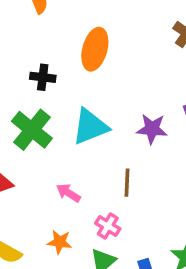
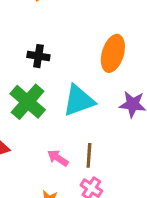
orange ellipse: (95, 49) -> (113, 53), moved
brown line: (127, 183) -> (89, 155), moved

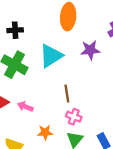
pink arrow: (58, 158) -> (25, 107), moved

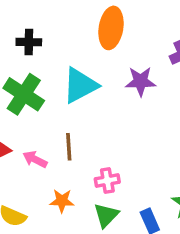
brown line: (67, 94) -> (69, 147), moved
pink cross: (74, 117) -> (107, 180), turned -35

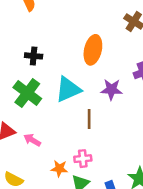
brown line: (69, 147) -> (89, 119), moved
orange star: (62, 201) -> (59, 168), moved

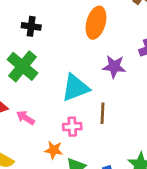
cyan triangle: (68, 89) -> (75, 88), moved
brown line: (89, 119) -> (102, 113), moved
pink cross: (83, 159) -> (72, 127), moved

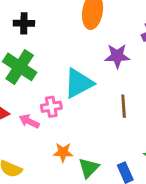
brown line: (102, 113) -> (124, 106), moved
pink cross: (72, 127) -> (51, 107), moved

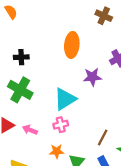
brown line: (124, 106) -> (103, 138), moved, turned 35
pink cross: (51, 107) -> (61, 125), moved

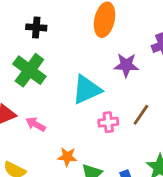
pink cross: (61, 125) -> (108, 122), moved
brown line: (103, 138) -> (141, 115), moved

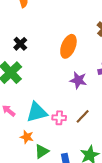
black cross: (36, 27) -> (20, 44), turned 32
cyan triangle: (87, 90) -> (37, 112), moved

